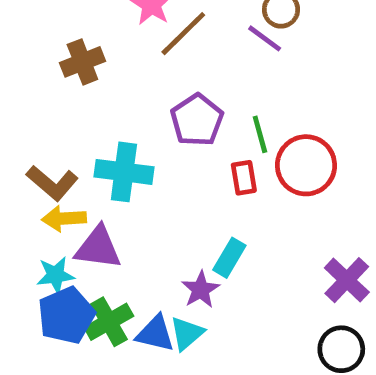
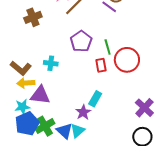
cyan cross: (124, 172) -> (51, 63), size x0.6
blue triangle: (155, 334) -> (64, 131), turned 30

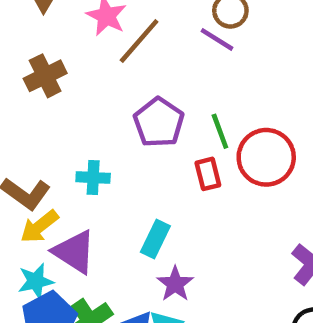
yellow arrow: (26, 83) -> (39, 227), turned -30
purple triangle: (40, 95) -> (74, 252), turned 30
cyan rectangle: (95, 99) -> (155, 239), moved

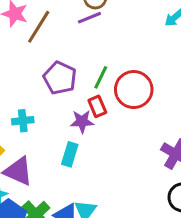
purple line: (217, 39) -> (89, 18), turned -45
green line: (220, 131) -> (101, 77), turned 55
purple star: (175, 284) -> (82, 121), moved, turned -30

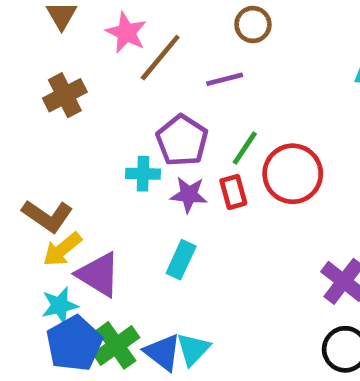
purple line: (89, 18) -> (225, 79), moved
cyan cross: (23, 121) -> (143, 174), moved
purple star: (82, 121) -> (189, 195), moved

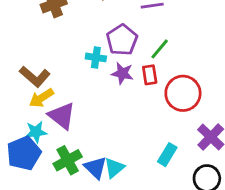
red circle: (293, 174) -> (183, 93), moved
cyan rectangle: (181, 260) -> (167, 155), moved
blue pentagon: (74, 344) -> (24, 153), moved

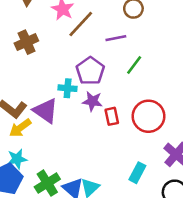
green line: (160, 49) -> (134, 65), moved
red rectangle: (150, 75) -> (112, 116), moved
purple triangle: (62, 116) -> (46, 111), moved

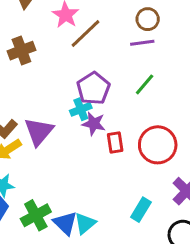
purple line: (116, 38) -> (142, 43), moved
cyan cross: (68, 88) -> (81, 109), moved, turned -30
purple triangle: (46, 111) -> (39, 132), turned 32

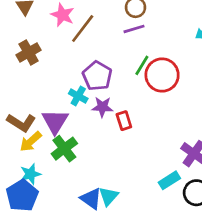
cyan cross: (81, 109) -> (78, 96), moved, turned -30
red circle: (158, 145) -> (162, 75), moved
cyan rectangle: (141, 210) -> (169, 180), moved, turned 35
green cross: (36, 215) -> (64, 149), moved

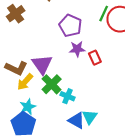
cyan cross: (78, 96) -> (68, 96), moved

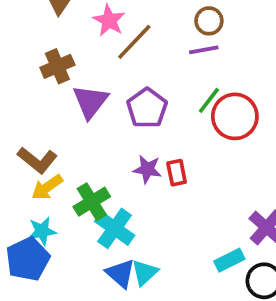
purple star: (77, 49) -> (147, 169), moved
purple triangle: (42, 64) -> (90, 102), moved
cyan cross: (68, 96) -> (115, 228), size x1.5

